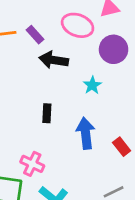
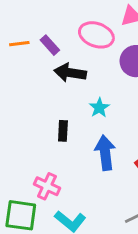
cyan star: (92, 85) -> (99, 108), moved

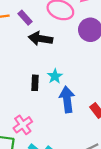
cyan star: (99, 108) -> (55, 76), moved
pink cross: (47, 186) -> (23, 125), turned 30

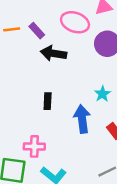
cyan star: (55, 76) -> (102, 94), moved
pink cross: (23, 125) -> (34, 146), turned 36

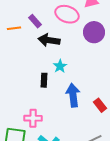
orange line: (12, 29) -> (14, 28), moved
cyan star: (102, 94) -> (60, 66), moved

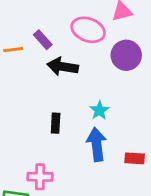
cyan star: (60, 66) -> (99, 110), moved
red rectangle: (100, 105) -> (135, 158), turned -48

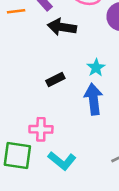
black rectangle: (56, 123) -> (55, 79), turned 60

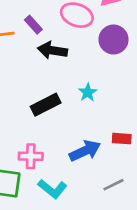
black rectangle: (55, 79) -> (46, 105), size x1.5
blue arrow: (93, 99) -> (85, 151), moved, turned 72

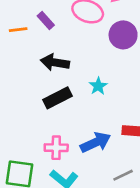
black arrow: (52, 50) -> (55, 62), moved
pink cross: (31, 156) -> (56, 148), moved

